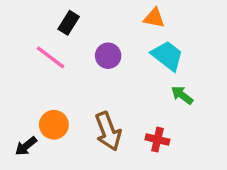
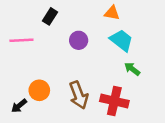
pink line: (51, 57) -> (21, 40), moved, turned -40
red cross: (157, 140) -> (114, 101), size x1.6

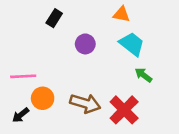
pink line: (21, 40) -> (23, 76), moved
brown arrow: (79, 95) -> (85, 103), turned -52
red cross: (114, 101) -> (124, 110), turned 32

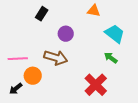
cyan trapezoid: (132, 44) -> (115, 34), moved
brown arrow: (85, 103) -> (56, 58), moved

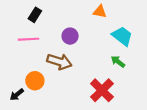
black rectangle: (42, 14) -> (35, 15), moved
pink line: (18, 59) -> (29, 39), moved

